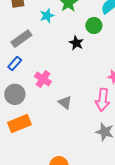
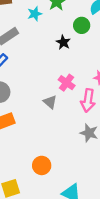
pink cross: (43, 79) -> (67, 83), moved

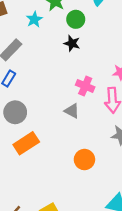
green circle: (82, 25) -> (76, 19), moved
orange circle: (42, 165) -> (84, 160), moved

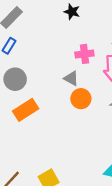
pink cross: (85, 86) -> (84, 54), turned -30
orange circle: (84, 160) -> (81, 99), moved

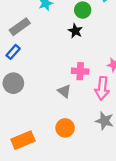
orange circle: (81, 99) -> (65, 128), moved
orange rectangle: (26, 110) -> (23, 140), moved

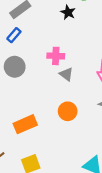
black star: (75, 31) -> (68, 12), moved
pink cross: (80, 71) -> (56, 56), moved

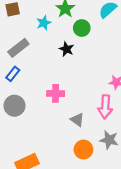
gray triangle: (66, 74) -> (77, 120), moved
orange circle: (68, 111) -> (83, 150), moved

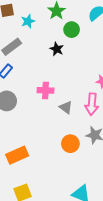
cyan star: (44, 23) -> (28, 21), moved
gray triangle: (77, 120) -> (66, 107), moved

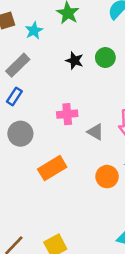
green circle: (72, 30) -> (105, 58), moved
orange rectangle: (17, 155) -> (52, 168), moved

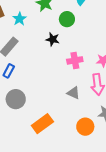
green circle: (105, 58) -> (67, 19), moved
pink cross: (67, 114) -> (75, 60), moved

